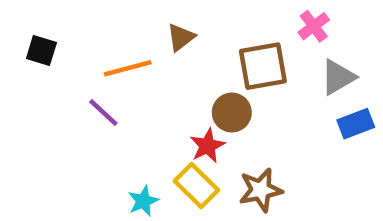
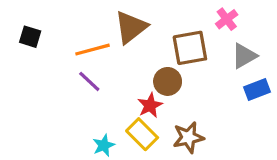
brown triangle: (181, 37) -> (131, 27), size x1.6
purple line: (103, 113) -> (89, 81), moved

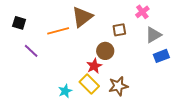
brown square: (190, 48) -> (119, 30), size x0.6
purple line: (89, 81) -> (31, 51), moved

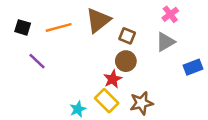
brown square: (119, 30) -> (127, 36), moved, turned 32
orange line: (58, 31) -> (59, 27), moved
gray triangle: (153, 35) -> (165, 42), moved

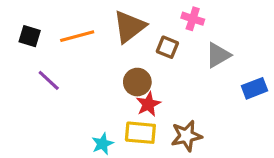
pink cross: (170, 14) -> (193, 19), moved, turned -35
brown circle: (126, 61) -> (137, 82), moved
yellow rectangle: (107, 101) -> (140, 133), turned -40

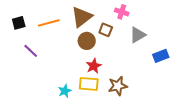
black square: (30, 36) -> (19, 23), turned -32
brown circle: (137, 82) -> (87, 41), moved

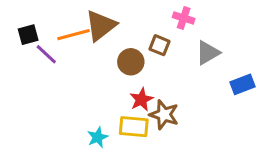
brown triangle: (82, 17) -> (101, 26), moved
purple line: (31, 51) -> (46, 54), moved
brown star: (118, 86) -> (164, 115), moved, turned 30

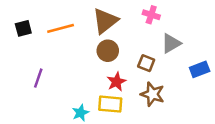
brown triangle: (101, 26) -> (105, 21), moved
brown square: (159, 45) -> (146, 63), moved
purple line: (46, 54) -> (38, 78), moved, turned 66
brown star: (164, 115) -> (152, 94), moved

